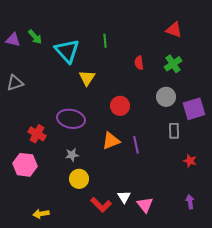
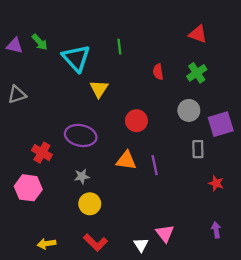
orange triangle: (111, 141) -> (126, 161), turned 30
white triangle: (124, 197) -> (141, 245), moved
red L-shape: (101, 205) -> (95, 243), moved

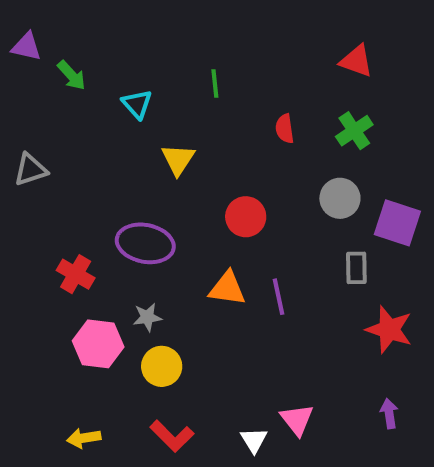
purple triangle: (15, 46) -> (26, 47), moved
cyan triangle: (76, 58) -> (137, 104), size x0.6
purple square: (221, 124) -> (397, 223), turned 35
red star: (216, 183) -> (389, 329), size x1.6
pink hexagon: (28, 188) -> (98, 344), moved

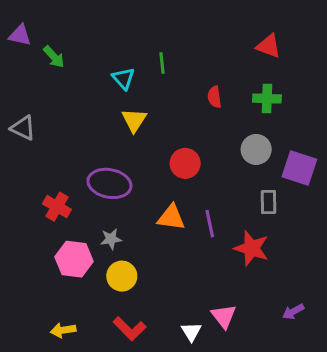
cyan triangle: (137, 104) -> (123, 78), moved
green cross: (354, 131) -> (267, 99), turned 36
gray triangle: (30, 170) -> (23, 128), turned 44
red star: (389, 329) -> (252, 248), moved
purple arrow: (389, 413) -> (293, 312), turned -110

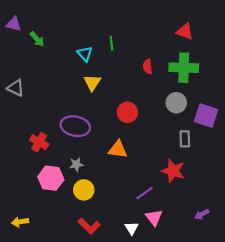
green cross: (267, 99) -> (184, 68), size x1.5
purple line: (210, 224) -> (144, 193), moved, turned 66
yellow arrow: (63, 330) -> (20, 222), moved

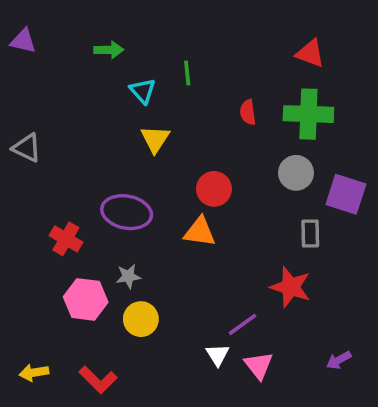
green arrow: (37, 39) -> (109, 50), moved, turned -49
orange triangle: (118, 150) -> (200, 232), moved
red L-shape: (89, 226) -> (98, 380), moved
white triangle: (132, 228) -> (218, 355), moved

